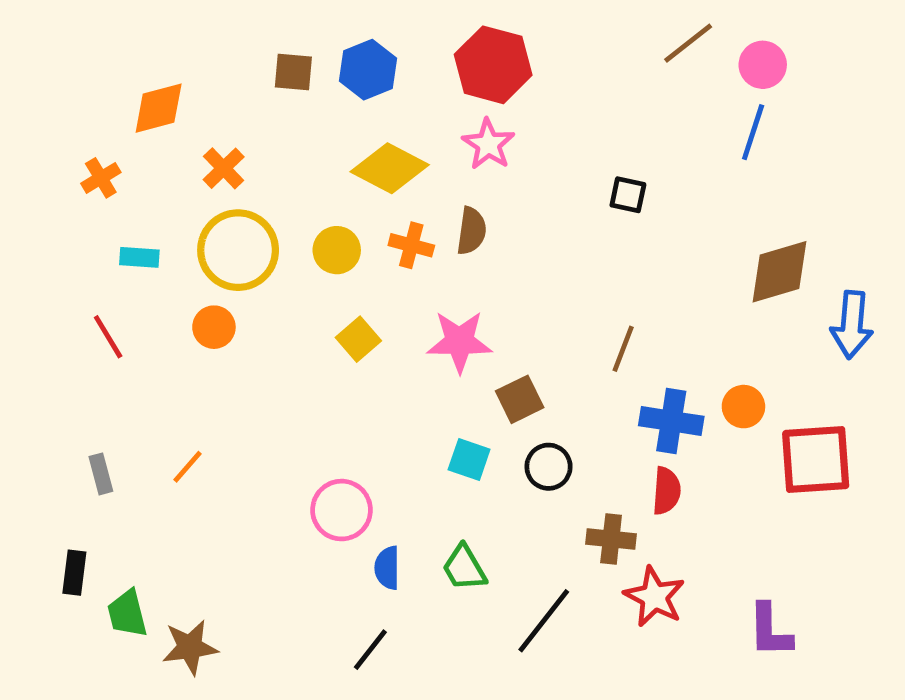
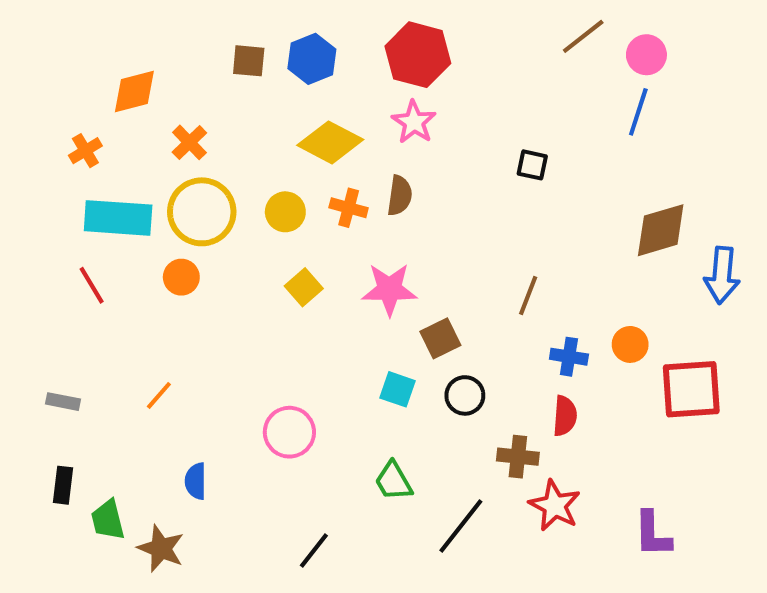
cyan rectangle: (139, 257) -> (118, 218), size x2.0
blue cross: (671, 421) -> (569, 357), size x0.7
gray rectangle: (101, 474) -> (63, 402), moved, turned -64
blue semicircle: (387, 568) -> (196, 481), moved
brown star: (190, 647) -> (161, 548), turned 30

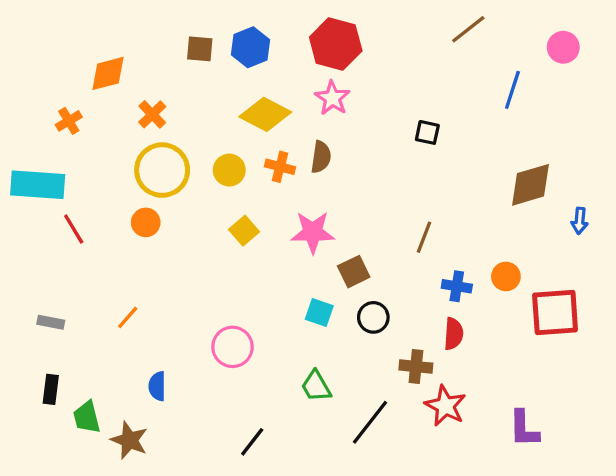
pink circle: (646, 55) -> (563, 47), moved
cyan rectangle: (118, 218) -> (38, 185), moved
blue arrow: (722, 275) -> (580, 221), size x0.6

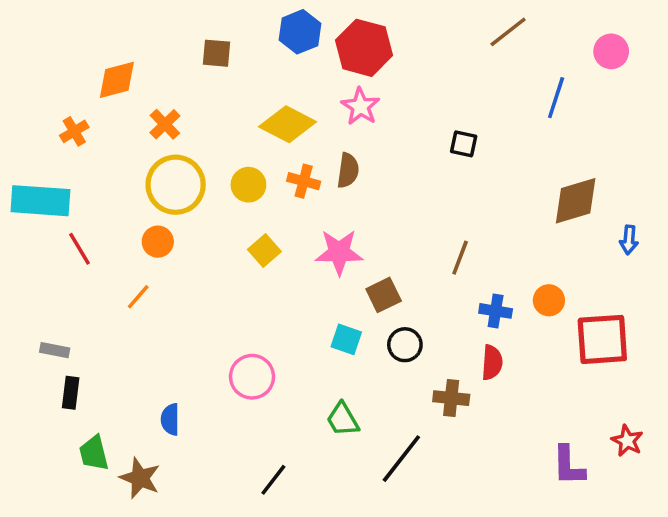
blue hexagon: (251, 47) -> (300, 32), moved
orange line: (128, 317) -> (138, 297), moved
black rectangle: (51, 389) -> (71, 393), moved
red star: (445, 406) -> (627, 441), moved, size x0.7

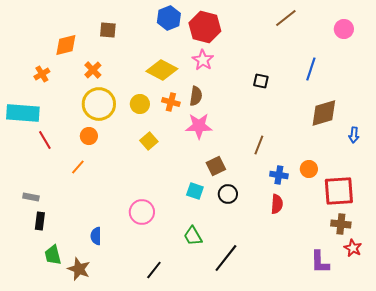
brown square: (216, 53) -> (108, 30), moved
blue line: (556, 98) -> (311, 69), moved
pink star: (339, 252) -> (199, 126), moved
brown cross: (451, 398) -> (341, 224), moved

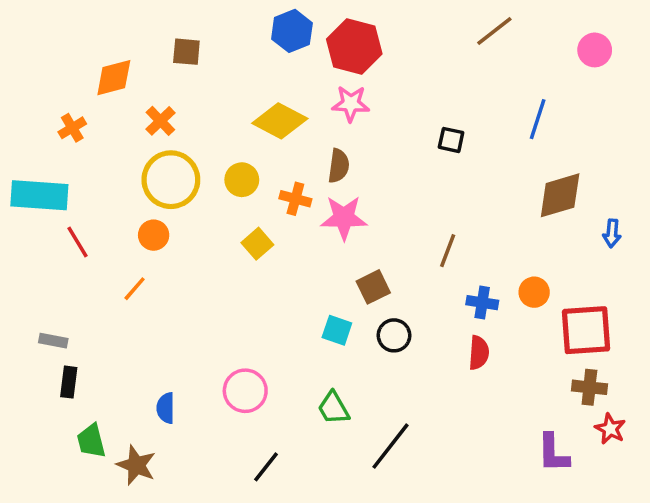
pink star: (203, 60) -> (351, 104), turned -30
orange cross: (171, 102) -> (295, 199), moved
pink circle: (142, 212) -> (245, 391), moved

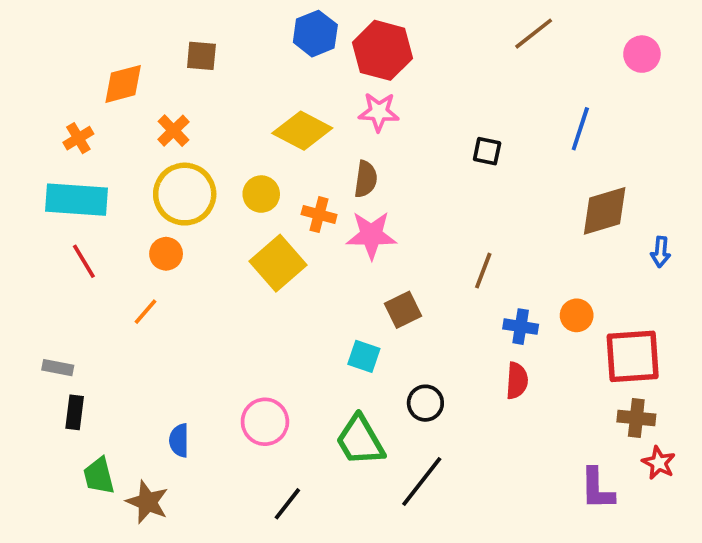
cyan rectangle: (39, 195) -> (76, 200), moved
yellow square: (257, 244) -> (278, 263), size x1.6
black circle: (394, 335) -> (425, 403), moved
green trapezoid: (333, 408) -> (360, 440), size x1.4

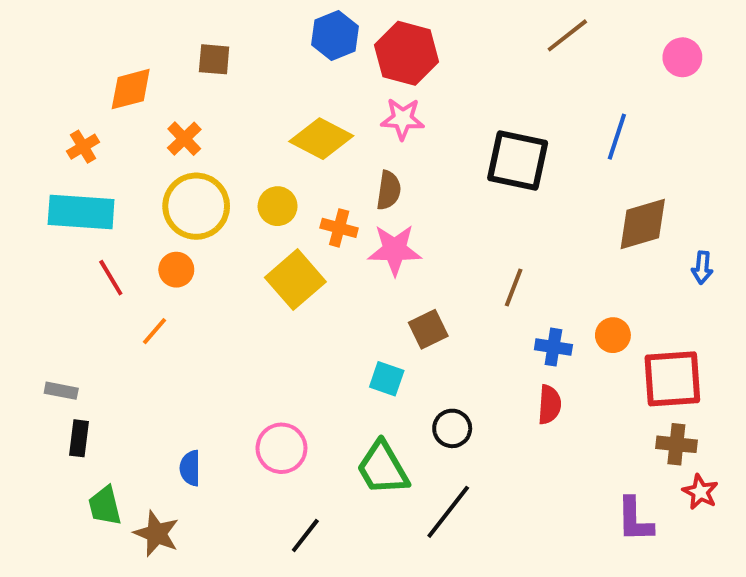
black square: (487, 151) -> (518, 160), size x2.0
red line: (84, 261) -> (111, 278), moved

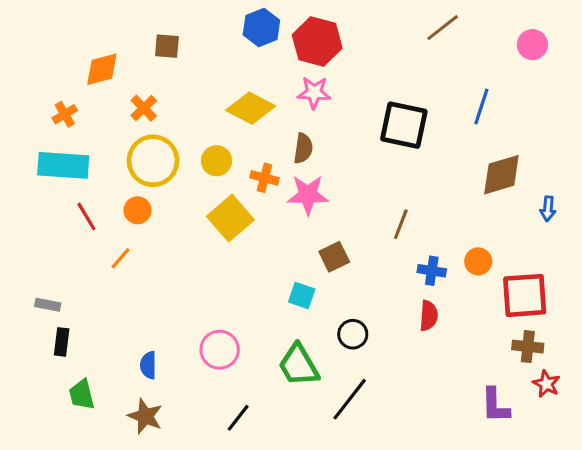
brown star: (156, 534) -> (145, 416), moved

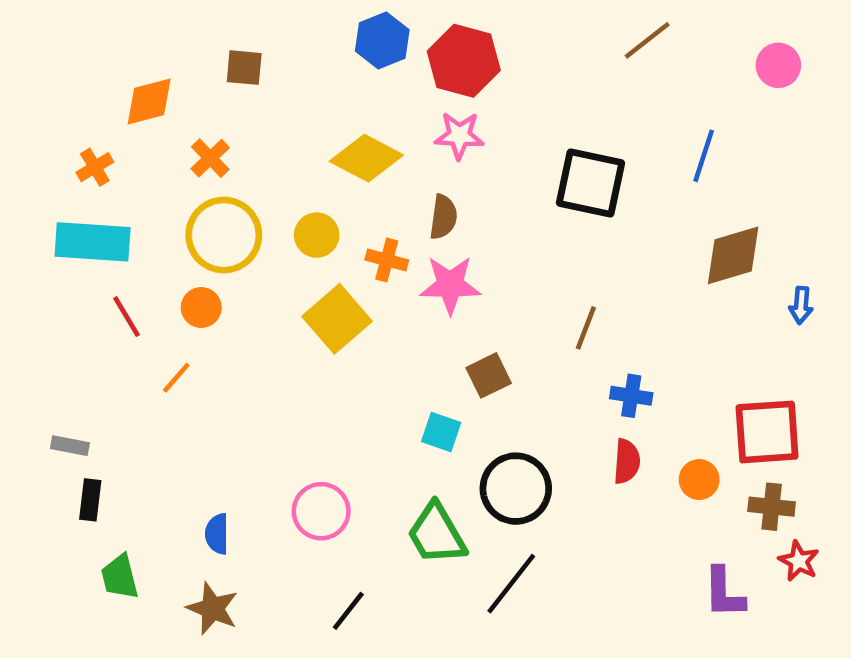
orange circle: (478, 261) -> (699, 480), moved
black circle: (353, 334) -> (516, 489), size x1.6

